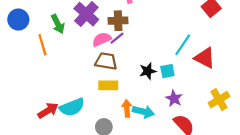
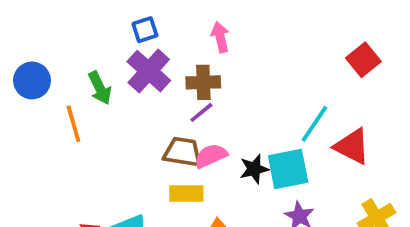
pink semicircle: (102, 39) -> (211, 156), moved
cyan square: (167, 71) -> (288, 169), size x1.6

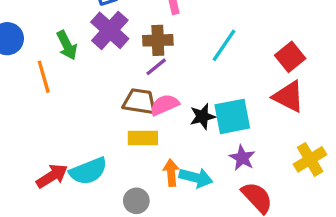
red square: (363, 60) -> (290, 57), moved
cyan line: (314, 124) -> (224, 45), moved

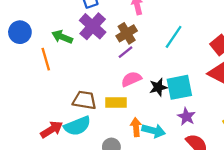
brown cross: (158, 40) -> (127, 33), turned -30
green arrow: (67, 45) -> (62, 37), turned 138
brown trapezoid: (140, 102) -> (84, 100), moved

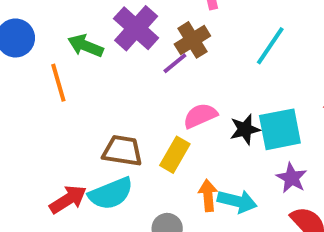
purple line: (125, 52) -> (175, 63), moved
yellow rectangle: (116, 103) -> (175, 155), turned -60

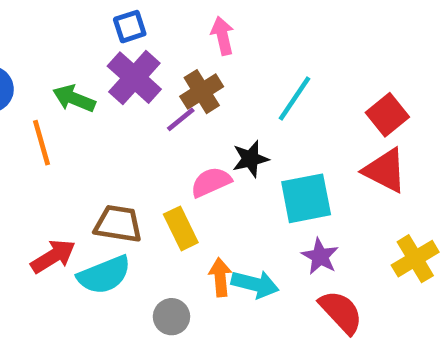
black star: (245, 129) -> (250, 159), moved
yellow rectangle: (175, 155) -> (181, 228), turned -56
red arrow: (68, 199) -> (53, 256), moved

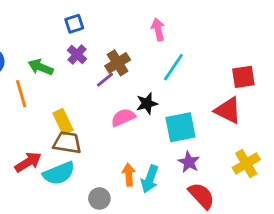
pink arrow: (223, 36) -> (158, 29), moved
purple cross: (134, 78) -> (77, 55), size x0.6
red square: (387, 115) -> (243, 77), moved, turned 30
yellow rectangle: (181, 228) -> (63, 122), moved
cyan arrow: (255, 284) -> (150, 179), turned 96

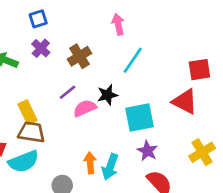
purple line: (105, 80) -> (67, 92), moved

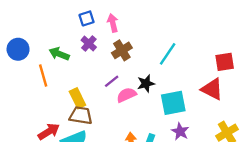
pink arrow: (118, 24) -> (113, 23), moved

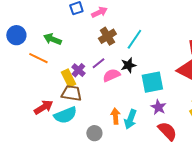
pink arrow: (113, 23) -> (99, 12), turned 77
purple cross: (89, 44) -> (78, 70), moved
cyan line: (168, 54) -> (134, 39), moved
orange line: (43, 75) -> (38, 58), turned -48

